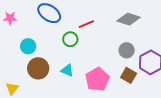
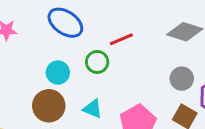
cyan circle: (28, 46) -> (58, 73), moved

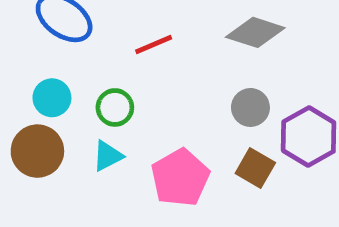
green circle: (97, 62) -> (115, 107), moved
cyan triangle: (93, 109) -> (108, 156), turned -50

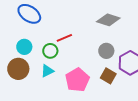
red line: (154, 45) -> (64, 38), moved

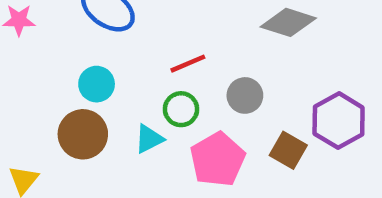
green circle: (50, 51) -> (181, 109), moved
gray circle: (106, 51) -> (245, 95), moved

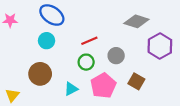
cyan circle: (97, 84) -> (47, 41), moved
purple hexagon: (339, 121) -> (160, 46), moved
cyan triangle: (149, 139) -> (71, 89), moved

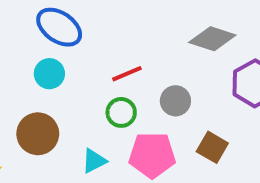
pink pentagon: (103, 86) -> (152, 155), turned 30

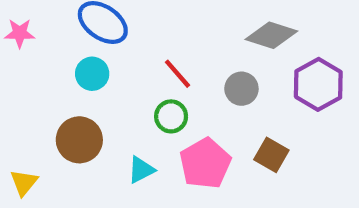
red line: (127, 74) -> (177, 74), turned 72
gray circle: (175, 101) -> (241, 89), moved
pink pentagon: (152, 155) -> (205, 163), turned -30

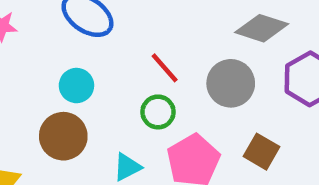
cyan circle: (92, 74) -> (76, 86), moved
gray circle: (241, 89) -> (231, 83), size x1.4

